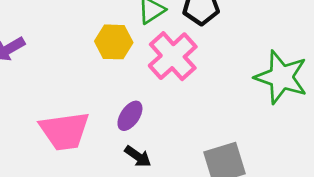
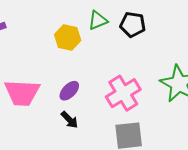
pink cross: (173, 56) -> (123, 93), moved

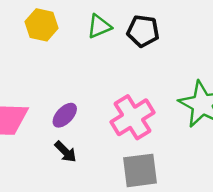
yellow hexagon: (68, 38) -> (42, 25), moved

